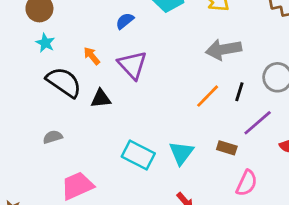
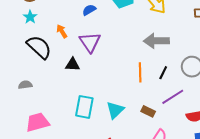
orange line: (208, 96) -> (140, 72), turned -54
black triangle: (101, 98) -> (73, 64), moved
cyan rectangle: (138, 155) -> (84, 107), turned 65

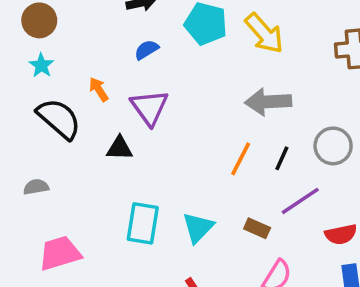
orange line: (140, 72) -> (241, 159), turned 30

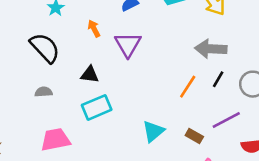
black semicircle: (59, 119) -> (45, 48), moved
black triangle: (120, 148) -> (90, 75), moved
black line: (282, 158) -> (218, 79), moved
cyan rectangle: (143, 223) -> (97, 107), moved, turned 52

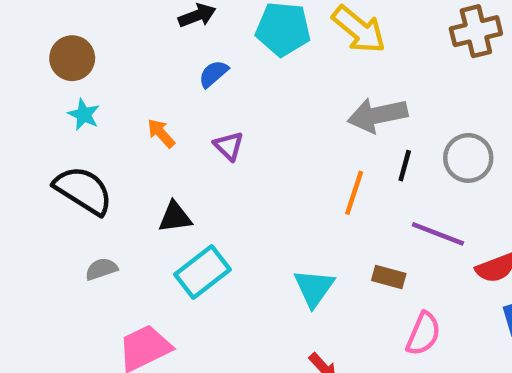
purple triangle: (128, 44) -> (229, 146), size x0.6
purple line: (226, 120) -> (438, 234), turned 64

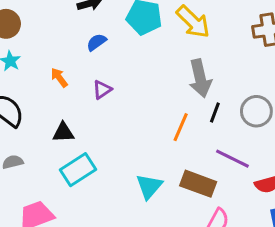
gray arrow: (377, 115) -> (200, 78), turned -96
purple triangle: (229, 146) -> (102, 90), turned 36
brown rectangle: (389, 277) -> (198, 184), size x1.6

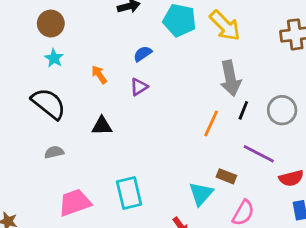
blue semicircle: (96, 42) -> (143, 54), moved
cyan rectangle: (78, 170) -> (129, 193), moved, turned -72
brown rectangle: (198, 184) -> (226, 176), size x0.6
cyan triangle: (149, 186) -> (201, 194), moved

